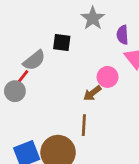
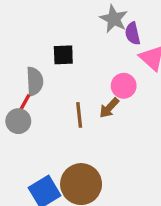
gray star: (93, 18) -> (114, 19), moved
gray semicircle: (34, 60) -> (35, 81), turned -45
brown line: (84, 125) -> (79, 115), moved

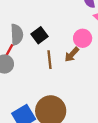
black square: (63, 55) -> (39, 35), moved, turned -35

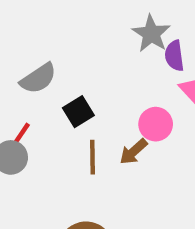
gray semicircle: (17, 35) -> (38, 78), moved, turned 54

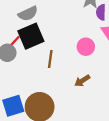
black square: (78, 112) -> (31, 36), moved, size x1.6
brown arrow: (133, 152) -> (82, 81), moved

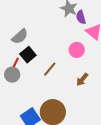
black square: (31, 36) -> (28, 55), size x0.7
brown line: (50, 59) -> (50, 69), turned 49

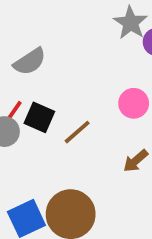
black square: (28, 55) -> (39, 117), moved, turned -35

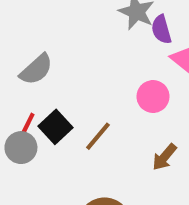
black square: (39, 117) -> (56, 127), turned 32

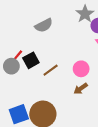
gray semicircle: (36, 69) -> (44, 25), moved
pink circle: (153, 97) -> (81, 69), moved

